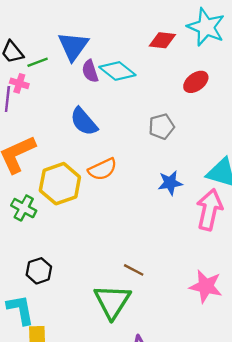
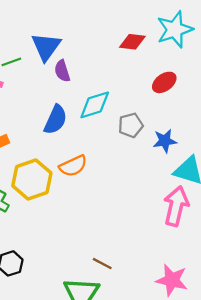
cyan star: (206, 27) -> (175, 29), turned 30
cyan diamond: (117, 71) -> (95, 105), moved, turned -56
blue semicircle: (84, 122) -> (56, 120), turned -116
blue star: (170, 183) -> (165, 141), moved

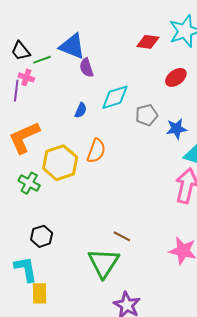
blue triangle: (46, 47) -> (72, 46), turned -44
blue semicircle: (56, 120) -> (81, 110), size x0.6
orange semicircle: (73, 166) -> (96, 151), turned -45

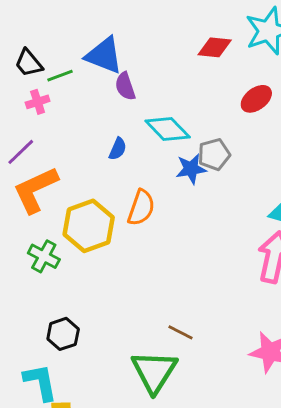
pink cross: (26, 77) -> (38, 102), turned -35
purple line: (16, 91) -> (21, 152), moved, turned 40
cyan diamond: (115, 97) -> (168, 129), turned 64
blue star: (176, 129) -> (191, 169), moved

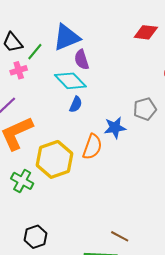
blue triangle: (104, 55) -> (67, 37), turned -44
green line: (60, 76) -> (35, 52), turned -30
cyan diamond: (168, 129) -> (70, 81), moved
blue star: (191, 169) -> (115, 128), moved

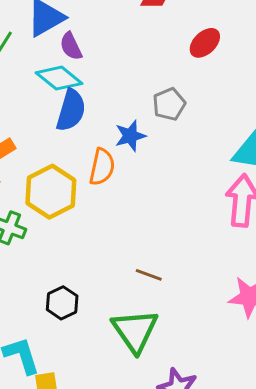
blue semicircle: (76, 104) -> (71, 110), size x1.8
brown line: (120, 236) -> (149, 275), moved
black hexagon: (35, 237) -> (62, 303), moved

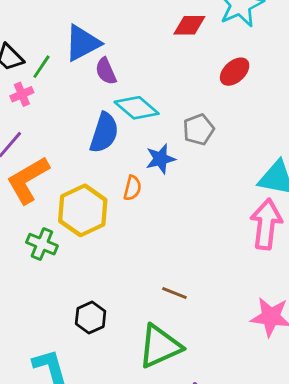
cyan diamond: (59, 78) -> (137, 108), moved
orange semicircle: (102, 167) -> (132, 188), size x0.7
green triangle: (135, 331) -> (160, 346), turned 39

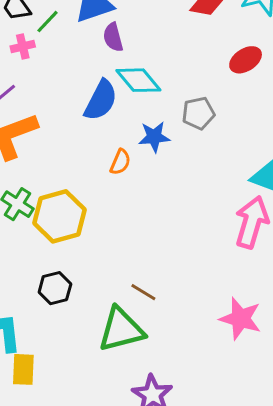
yellow hexagon: (83, 210) -> (59, 216), moved
brown line: (174, 293) -> (143, 292), moved

